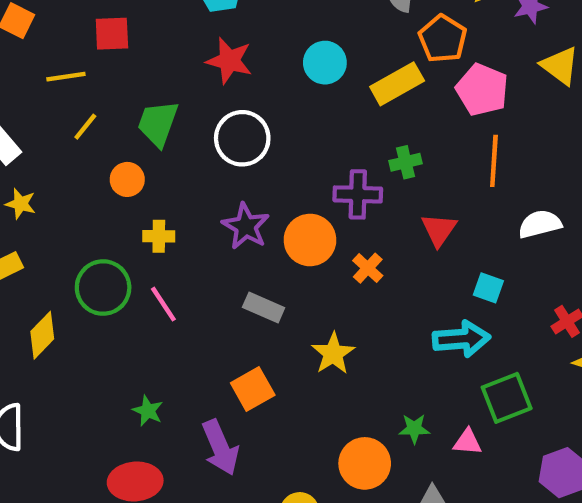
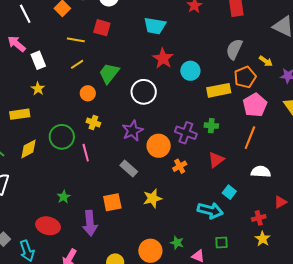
red star: (229, 61) -> (163, 58), moved
green square: (507, 398) -> (222, 243), size x0.6

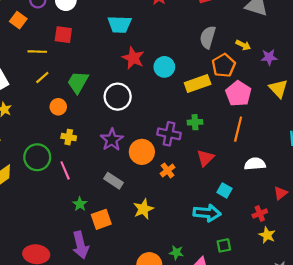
green star: (64, 197) -> (80, 204), moved

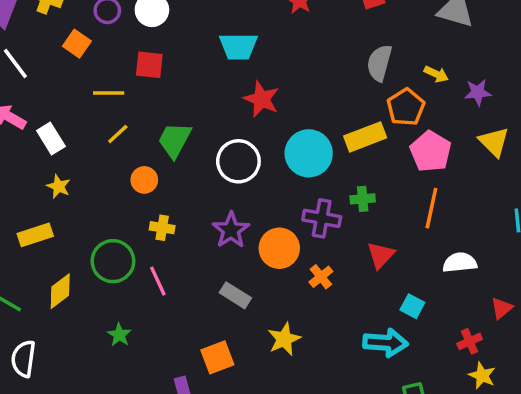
cyan circle: (164, 67) -> (309, 153), moved, size x1.4
green star: (80, 204) -> (119, 335), moved

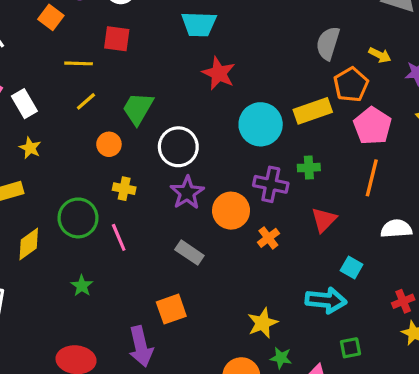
white circle: (238, 161) -> (178, 147), moved
yellow star: (284, 339) -> (263, 323), moved

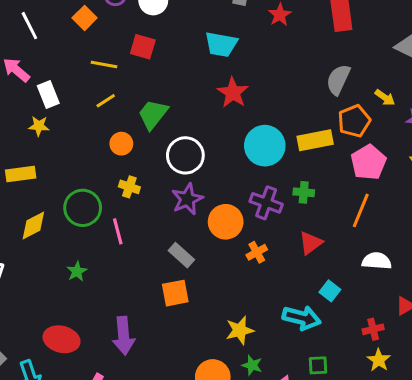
yellow star: (30, 148) -> (39, 126), moved, turned -30
orange square: (171, 309) -> (175, 293), moved

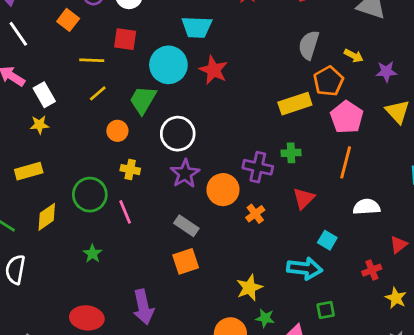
cyan circle: (265, 146) -> (168, 65), moved
yellow star: (379, 360) -> (396, 298), moved

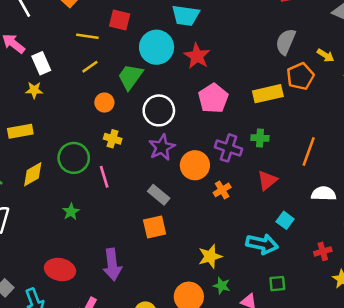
pink pentagon: (347, 117) -> (213, 98), moved

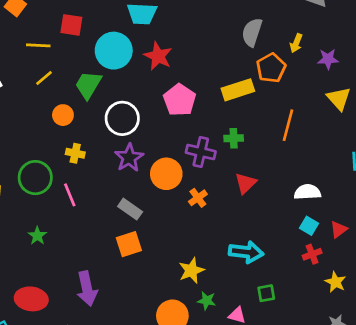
yellow arrow: (325, 55) -> (296, 43), turned 84
orange line: (309, 152) -> (288, 125), moved
cyan square: (285, 220) -> (309, 226), moved

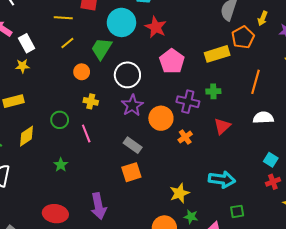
green circle: (35, 178) -> (60, 120), size x0.7
white semicircle: (307, 192) -> (263, 118), moved

